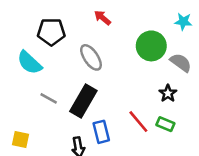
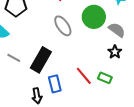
gray ellipse: (91, 57) -> (63, 26), moved
black star: (168, 93) -> (115, 52), moved

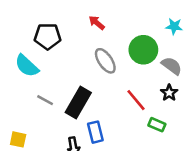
red line: (84, 76) -> (136, 100), moved

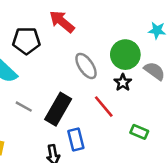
red arrow: (97, 23) -> (62, 22), moved, size x1.5
black star: (169, 93) -> (123, 82), moved
red line: (136, 100) -> (104, 107), moved

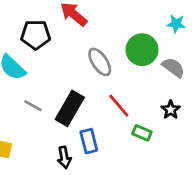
black star: (123, 82) -> (171, 110), moved
green rectangle: (139, 132) -> (142, 133), moved

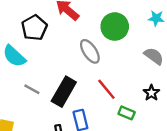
black pentagon: (36, 35) -> (34, 28), turned -30
green circle: (142, 50) -> (115, 27), moved

